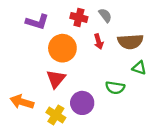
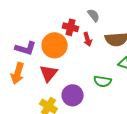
red cross: (79, 17) -> (71, 27), moved
purple L-shape: (37, 22) -> (26, 48), moved
orange arrow: (22, 102) -> (18, 73), moved, turned -90

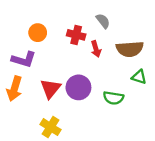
orange circle: (55, 45) -> (38, 33), moved, size x0.6
purple circle: (73, 95) -> (78, 87), moved

